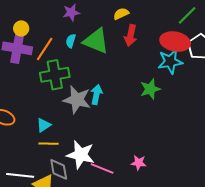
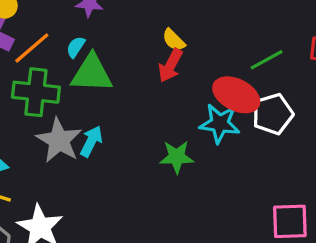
yellow semicircle: (121, 14) -> (174, 40), moved, turned -126
green triangle: (96, 41) -> (92, 73), moved, turned -36

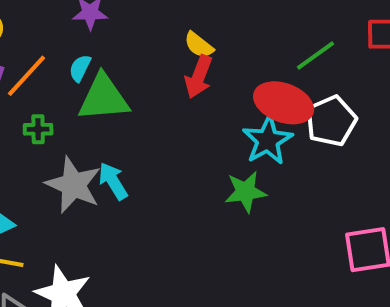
green cross: (36, 92) -> (38, 129), size x0.5
cyan star: (220, 123) -> (268, 140), turned -30
cyan arrow: (91, 141) -> (113, 181), turned -52
green star: (177, 157) -> (246, 192), moved

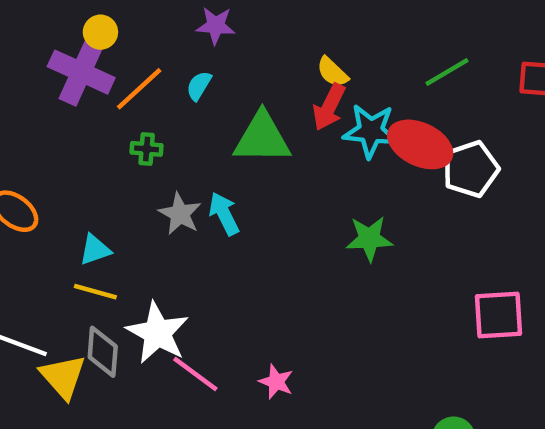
green line: (315, 56) -> (447, 72), moved
green triangle: (104, 98) -> (262, 138), moved
cyan star: (268, 140) -> (371, 131), moved, turned 30
gray star: (73, 185) -> (180, 214), size x0.7

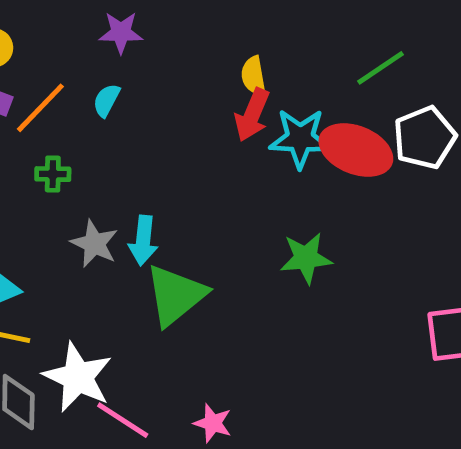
yellow semicircle: (332, 72) -> (254, 76), turned 40
green triangle: (262, 138) -> (176, 295), moved, turned -36
white pentagon: (471, 169) -> (425, 138), moved
cyan arrow: (224, 214) -> (143, 240), turned -144

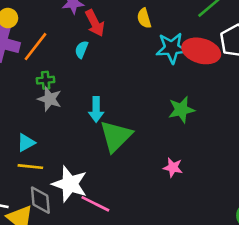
cyan semicircle: (106, 100) -> (82, 50), moved
red arrow: (252, 115) -> (95, 23), moved, turned -44
gray star: (94, 244) -> (50, 99), moved
pink star: (213, 423) -> (173, 168), moved

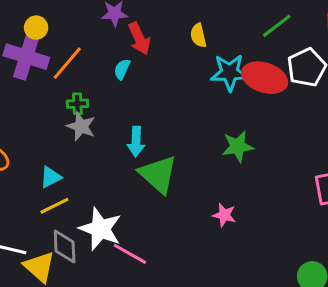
green triangle: (116, 136) -> (158, 174), turned -36
yellow line: (30, 167) -> (54, 206), turned -35

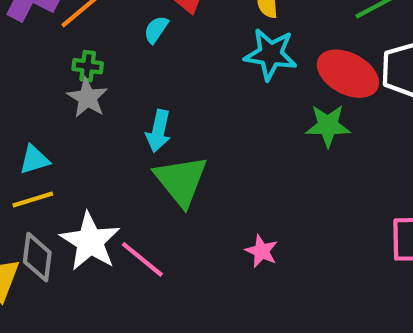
cyan star: (230, 72) -> (271, 54), moved
green star: (238, 146) -> (328, 126), moved
pink line: (130, 254) -> (142, 259), moved

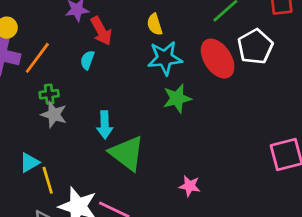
red ellipse: (348, 74) -> (218, 59), turned 42
green star: (328, 126) -> (177, 98), moved
yellow line: (33, 200) -> (48, 180), moved, turned -76

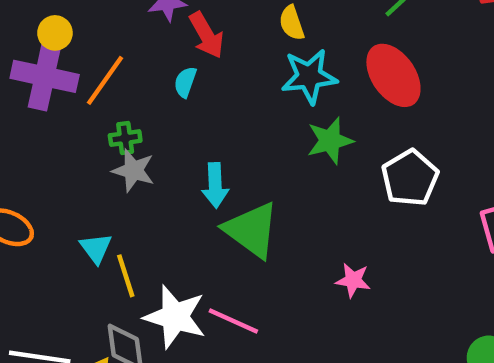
white pentagon: (255, 47) -> (410, 178), moved
cyan triangle: (29, 163) -> (96, 248), turned -35

